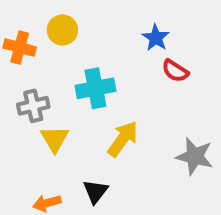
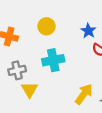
yellow circle: (62, 30) -> (46, 26), moved
yellow arrow: (123, 139) -> (84, 94), moved

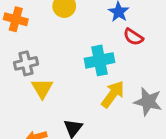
cyan cross: (53, 60) -> (100, 60), moved

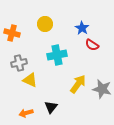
cyan cross: (100, 60) -> (57, 55), moved
yellow triangle: (42, 88) -> (30, 80), turned -35

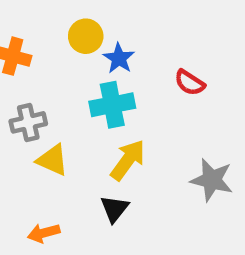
blue star: (82, 28) -> (119, 58), moved
yellow arrow: (78, 84) -> (128, 160), moved
black triangle: (51, 107) -> (114, 209), moved

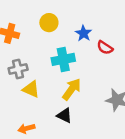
blue star: (119, 58) -> (83, 33), moved
black triangle: (114, 209) -> (64, 115), turned -42

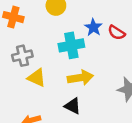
blue star: (83, 33) -> (93, 27), moved
yellow arrow: (72, 89) -> (80, 78), turned 45

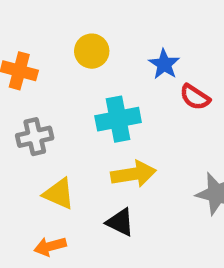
blue star: (93, 27) -> (164, 64), moved
yellow triangle: (37, 78) -> (59, 194), moved

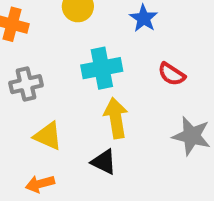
red semicircle: (195, 97) -> (172, 74), moved
yellow arrow: (133, 174) -> (116, 118), turned -90

